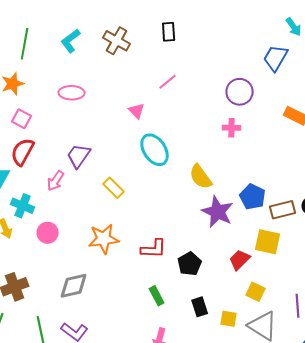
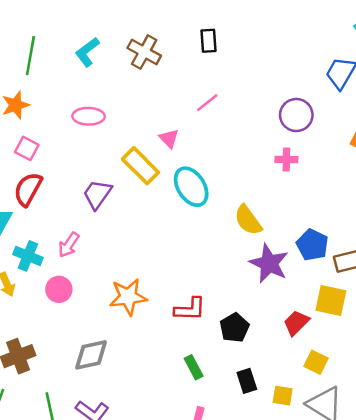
pink arrow: (56, 181) -> (69, 245), moved
yellow rectangle: (114, 188) -> (140, 166), moved, size x1.4

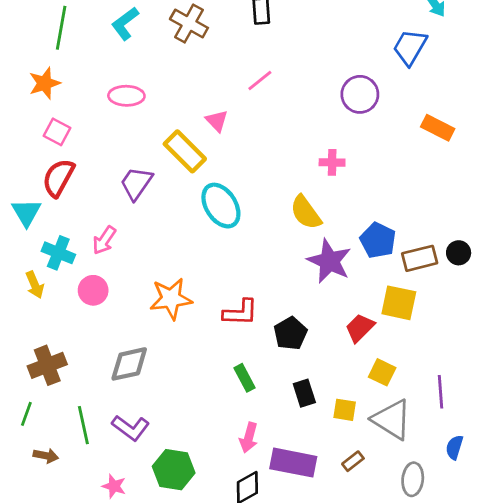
pink cross: (286, 160) -> (332, 162), moved
cyan ellipse: (191, 187) -> (221, 206), moved

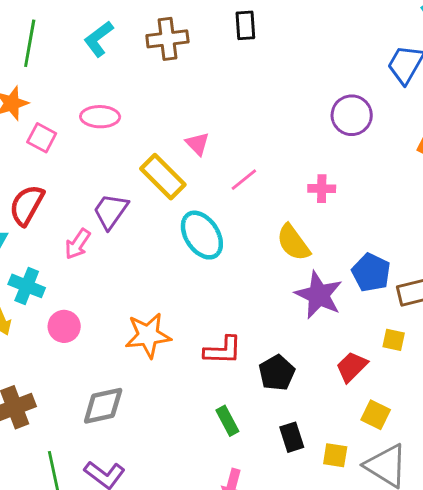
brown cross: (189, 24) -> (167, 39), turned -36
pink line: (260, 80) -> (244, 180), moved
pink square: (57, 132) -> (42, 138), moved
pink arrow: (104, 240) -> (78, 244), moved
yellow square: (399, 303) -> (394, 340), size x0.6

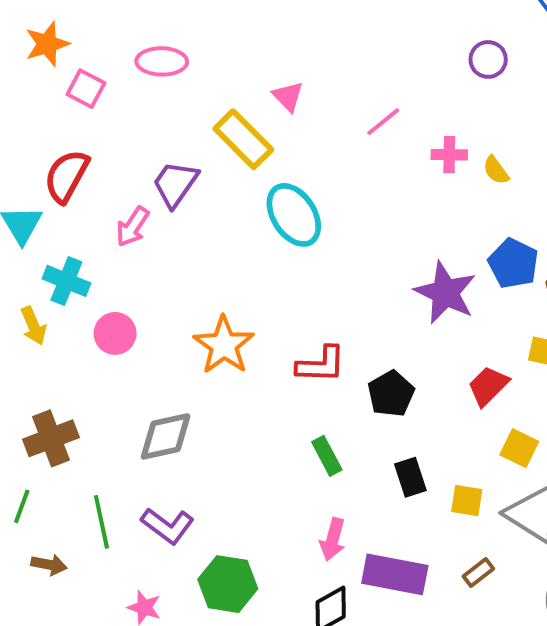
purple circle: (352, 115) -> (488, 59), size x0.7
pink line: (244, 180) -> (383, 122), moved
yellow semicircle: (293, 243) -> (496, 170), moved, size x0.6
orange star: (148, 335) -> (224, 345), turned -30

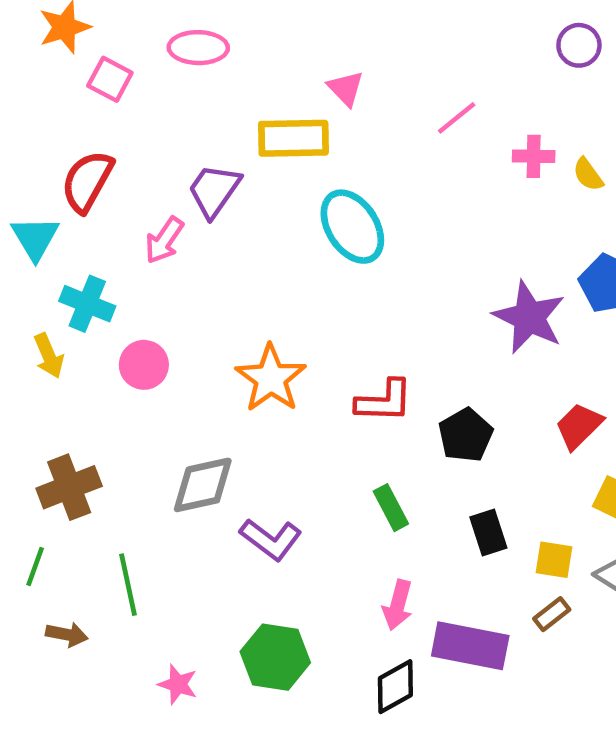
yellow rectangle: (243, 139) -> (293, 138), turned -46
purple L-shape: (168, 526) -> (271, 539), moved
brown rectangle: (478, 572) -> (552, 614), moved

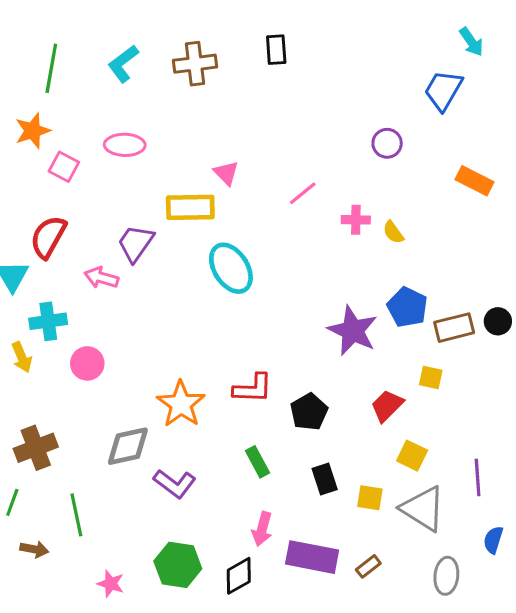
pink arrow: (164, 240) -> (101, 278), turned 72
cyan cross: (87, 304) -> (48, 321), turned -30
orange star: (271, 378) -> (181, 404), moved
brown rectangle: (552, 614) -> (368, 566), moved
black diamond: (395, 687) -> (239, 576), moved

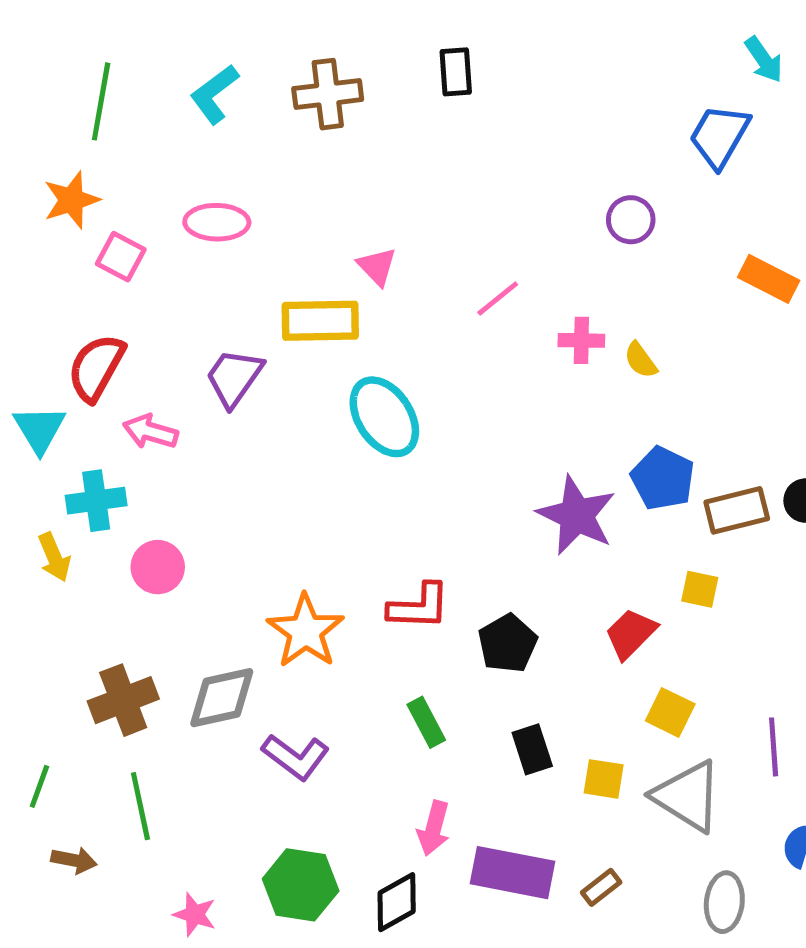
pink arrow: (101, 278) -> (150, 432), moved
brown cross: (36, 448) -> (123, 700), moved

